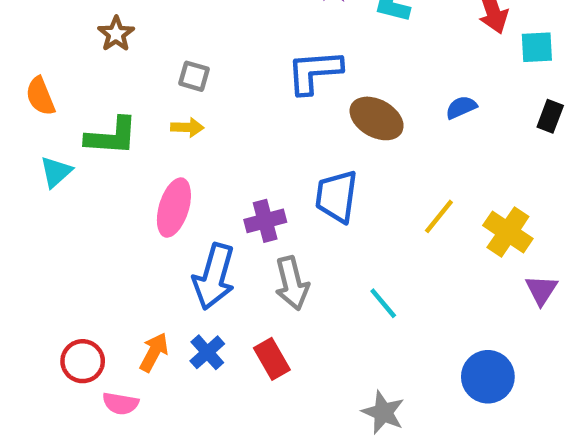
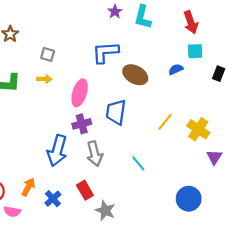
cyan square: (537, 47) -> (195, 51), moved
pink ellipse: (174, 208) -> (80, 93), moved
blue cross: (207, 352) -> (53, 199), moved
gray star: (383, 412) -> (105, 210), moved

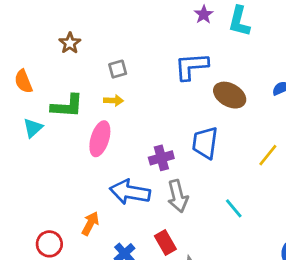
gray square: (48, 54) -> (118, 69), turned -32
pink ellipse: (80, 93) -> (100, 139), moved
blue arrow: (57, 151) -> (130, 192), turned 84
orange arrow: (28, 187) -> (90, 223), moved

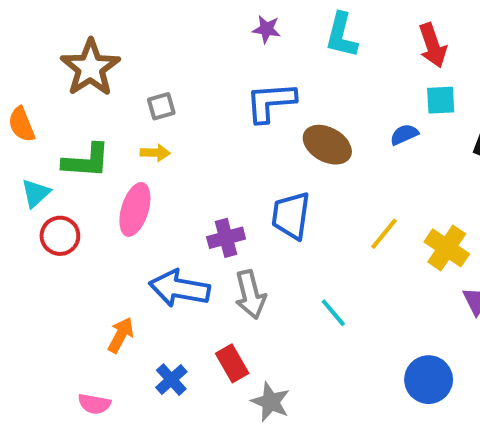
purple star: (204, 14) -> (267, 29), moved, turned -30
brown star: (70, 43) -> (90, 68), size x1.8
red circle: (49, 244) -> (60, 236), moved

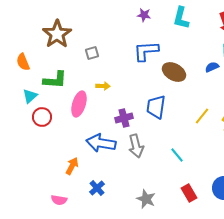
yellow arrow: (155, 153) -> (103, 86), moved
red rectangle: (232, 363) -> (189, 193), moved

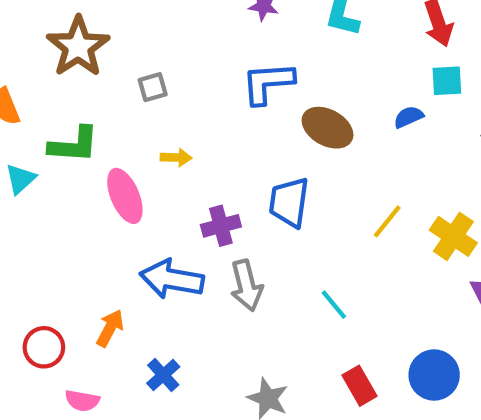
pink ellipse: (79, 104) -> (125, 196), turned -40
red circle: (42, 117) -> (44, 347), moved

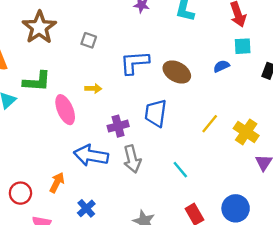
blue L-shape: (268, 83) -> (134, 63), moved
gray square: (153, 87) -> (89, 40), moved, turned 35

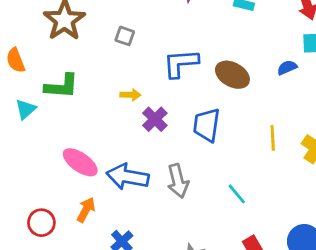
pink ellipse: (65, 110) -> (80, 162), moved, turned -32
yellow line: (210, 124) -> (273, 138), turned -42
purple cross: (118, 126) -> (155, 119), moved, turned -30

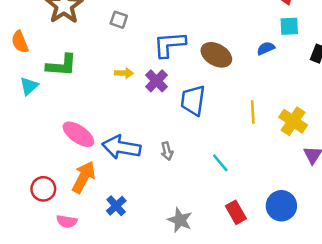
purple cross: (155, 119) -> (156, 81), moved
gray arrow: (178, 181) -> (167, 151), size x0.6
orange arrow: (86, 210) -> (84, 177), size x1.4

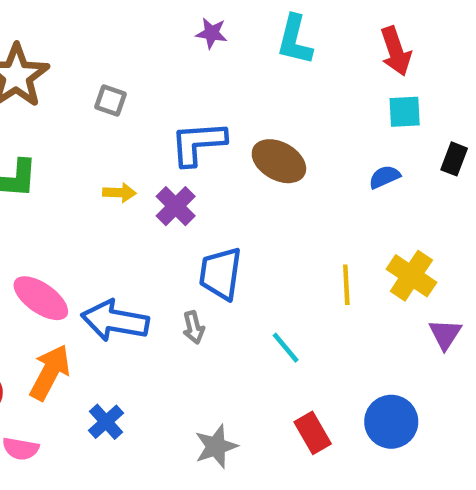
blue semicircle: (266, 48) -> (384, 177), moved
blue trapezoid: (193, 100) -> (221, 273), moved
yellow line: (253, 112) -> (346, 285), moved
gray star: (180, 220) -> (216, 446), turned 30

